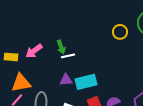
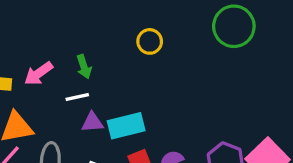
yellow circle: (120, 32) -> (150, 41), moved
white line: (68, 56) -> (77, 97), moved

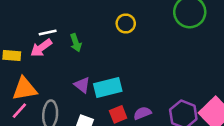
white line: (77, 97) -> (48, 32), moved
purple triangle: (92, 122) -> (82, 85), turned 42

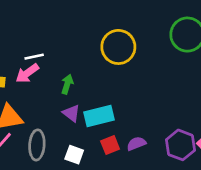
yellow circle: (126, 23) -> (118, 47), size x1.6
green arrow: (76, 43) -> (67, 84), moved, turned -144

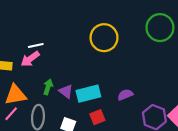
green arrow: (67, 84) -> (48, 87), moved
purple semicircle: (136, 144) -> (125, 95), moved

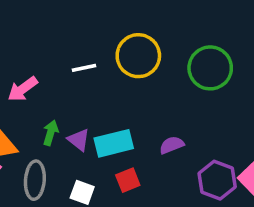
green circle: (160, 28) -> (210, 68), moved
white line: (36, 45) -> (84, 68), moved

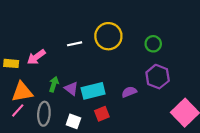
green circle: (210, 68) -> (153, 44), size x0.6
purple hexagon: (217, 180) -> (158, 77), moved

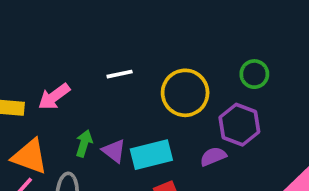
yellow circle: (108, 36) -> (185, 93), moved
purple hexagon: (158, 77) -> (239, 125), moved
orange triangle: (22, 92) -> (30, 156), turned 30

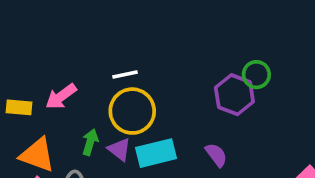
yellow circle: (185, 93) -> (132, 111), moved
purple hexagon: (239, 125) -> (234, 95), moved
purple semicircle: (213, 156) -> (216, 155), turned 75

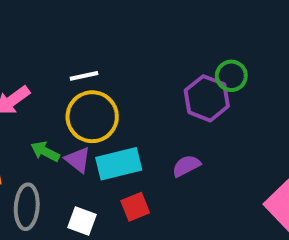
green arrow: (90, 142) -> (45, 151), turned -80
purple semicircle: (216, 155) -> (186, 166), turned -80

